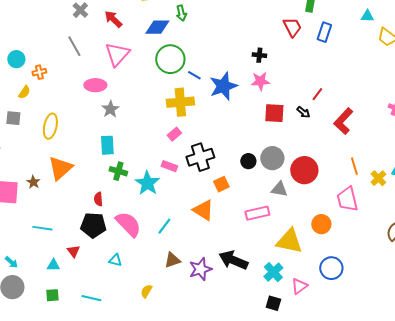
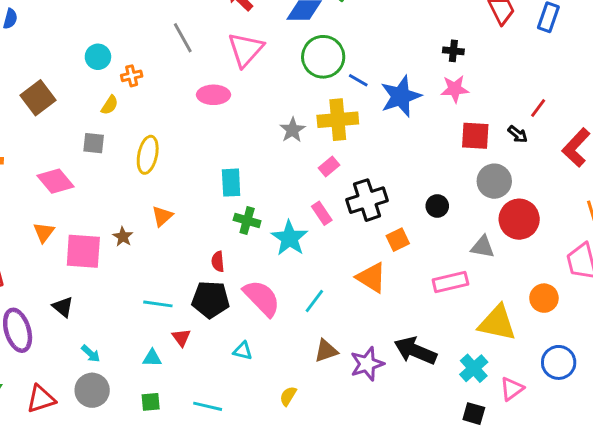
gray star: (110, 109) -> (292, 130), moved
gray circle: (272, 158) -> (494, 181), moved
pink rectangle: (169, 166) -> (322, 213), turned 35
orange triangle: (60, 168) -> (162, 216), size x0.6
cyan line: (42, 228) -> (158, 304), moved

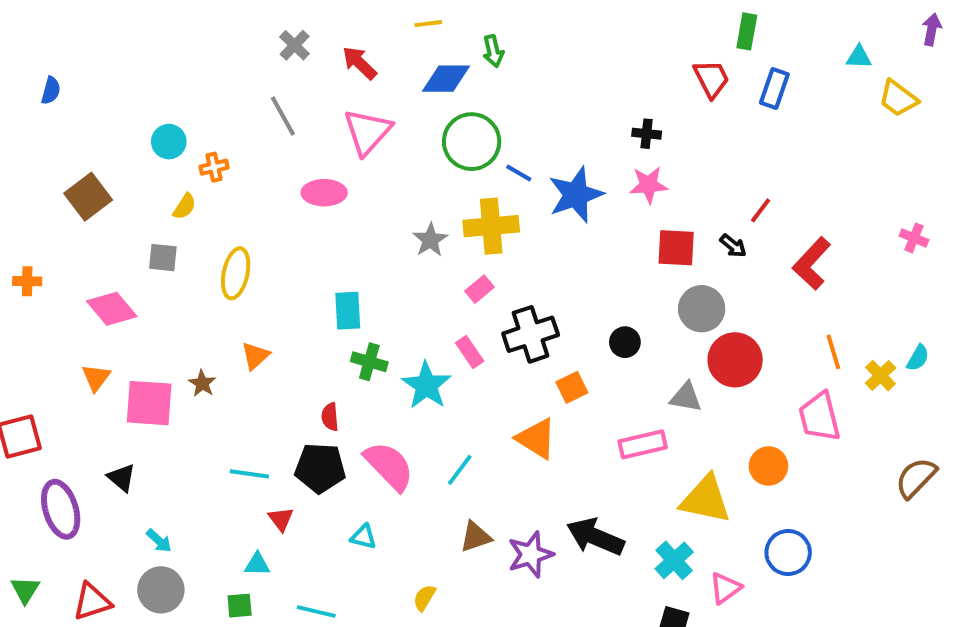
cyan triangle: (152, 358) -> (257, 564), moved

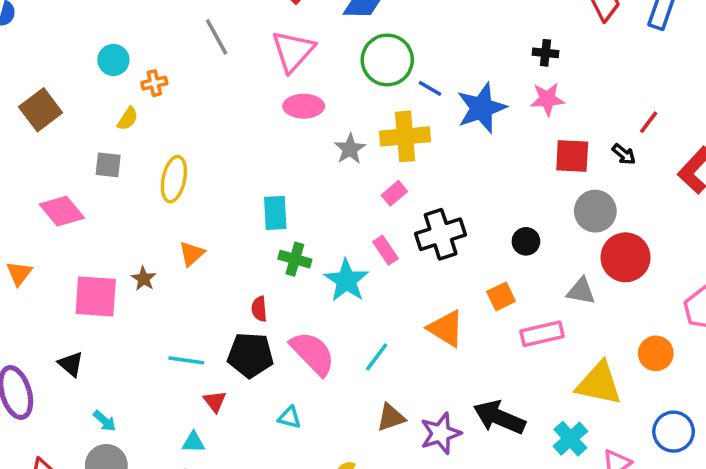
pink ellipse: (324, 193) -> (304, 106), moved
orange triangle: (96, 378) -> (19, 273), moved
orange square: (572, 387) -> (501, 296), moved

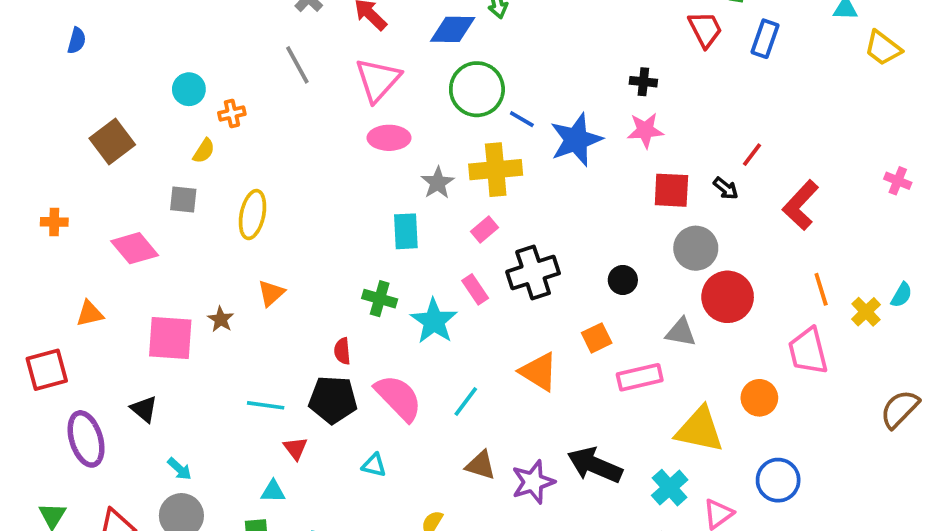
cyan rectangle: (275, 213) -> (406, 231), moved
orange triangle: (19, 273) -> (90, 314), turned 40
brown triangle: (391, 417) -> (481, 465), turned 36

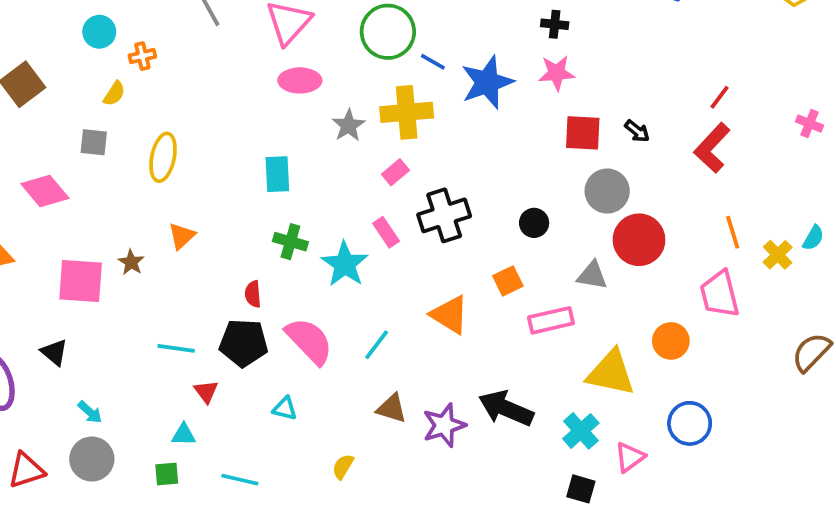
red line: (752, 155) -> (720, 97), moved
cyan rectangle: (406, 231) -> (277, 174), moved

